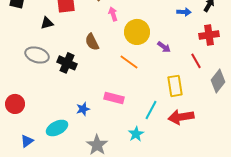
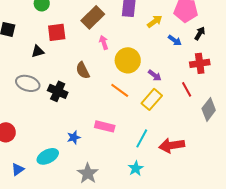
blue arrow: (184, 12) -> (175, 40), turned 32
yellow rectangle: (175, 86) -> (152, 99), moved, turned 50
cyan star: (136, 134) -> (136, 168), moved

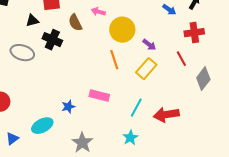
pink arrow: (104, 42) -> (98, 12), turned -56
brown semicircle: (83, 70) -> (75, 23), moved
orange line: (120, 90) -> (114, 60), turned 36
black cross: (58, 91) -> (52, 40), moved

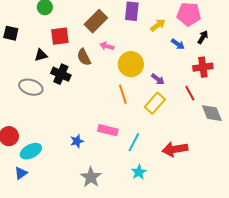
gray diamond: (203, 79) -> (212, 113), turned -60
cyan line: (136, 108) -> (134, 142), moved
cyan ellipse: (42, 126) -> (31, 151), moved

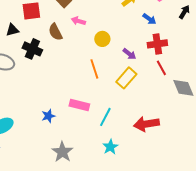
black arrow: (203, 37) -> (184, 12), moved
yellow circle: (131, 64) -> (102, 39), size x0.6
red cross: (203, 67) -> (157, 44), moved

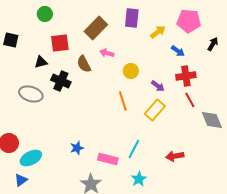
pink rectangle: (79, 105) -> (108, 159), moved
red arrow: (146, 124) -> (175, 156), size x0.7

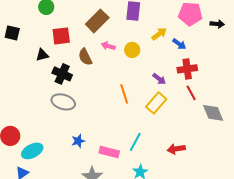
yellow arrow: (158, 32) -> (159, 34), moved
black arrow: (213, 44) -> (217, 24), moved, turned 64
yellow circle: (131, 71) -> (132, 50), moved
gray ellipse: (31, 94) -> (63, 102), moved

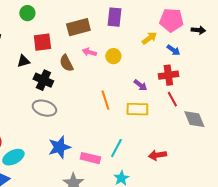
brown rectangle: (97, 21) -> (78, 27), turned 30
yellow arrow: (159, 34) -> (149, 38), moved
blue arrow: (179, 44) -> (173, 50), moved
yellow rectangle: (156, 103) -> (137, 109), turned 50
blue star: (78, 141) -> (59, 147), size x1.6

